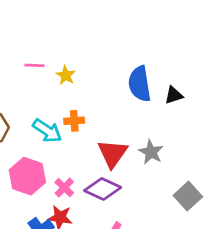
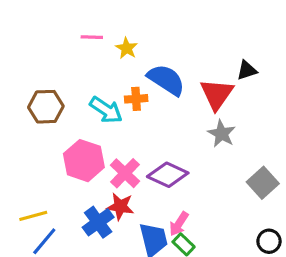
blue semicircle: (140, 84) -> (166, 80), moved, turned 132
red triangle: (113, 153) -> (217, 94), moved
pink cross: (64, 188) -> (125, 173), size x1.4

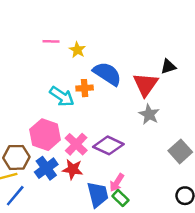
brown hexagon: (46, 107) -> (16, 157), moved
blue cross: (98, 222) -> (46, 168), moved

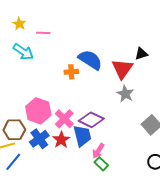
yellow star: (77, 50) -> (19, 24), moved
cyan arrow: (62, 96) -> (23, 52), moved
red star: (73, 169) -> (61, 140), turned 30
blue trapezoid: (98, 194) -> (82, 136), moved

